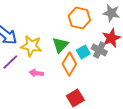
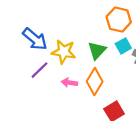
cyan square: (83, 52) -> (123, 46), moved
orange diamond: (69, 64) -> (95, 81), moved

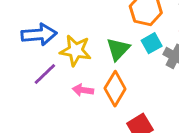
blue arrow: (35, 39) -> (39, 34), turned -45

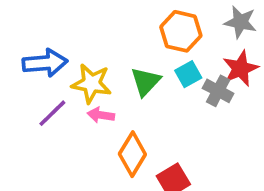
orange diamond: (115, 89) -> (132, 154), moved
pink arrow: (83, 90) -> (101, 115), moved

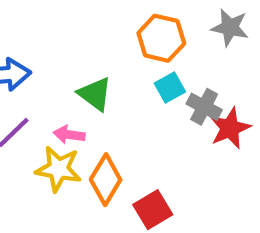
red star: (240, 69) -> (230, 128), moved
green triangle: (145, 82) -> (95, 94), moved, turned -36
yellow star: (91, 83) -> (58, 169), moved

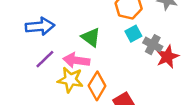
pink arrow: (69, 135) -> (76, 60), size x1.5

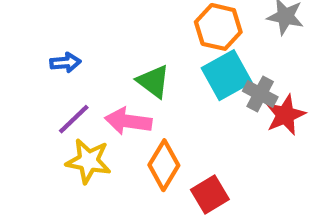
blue arrow: (40, 26) -> (65, 63), size x0.6
cyan square: (133, 34) -> (227, 75), size x1.6
yellow star: (70, 80) -> (88, 161), moved

